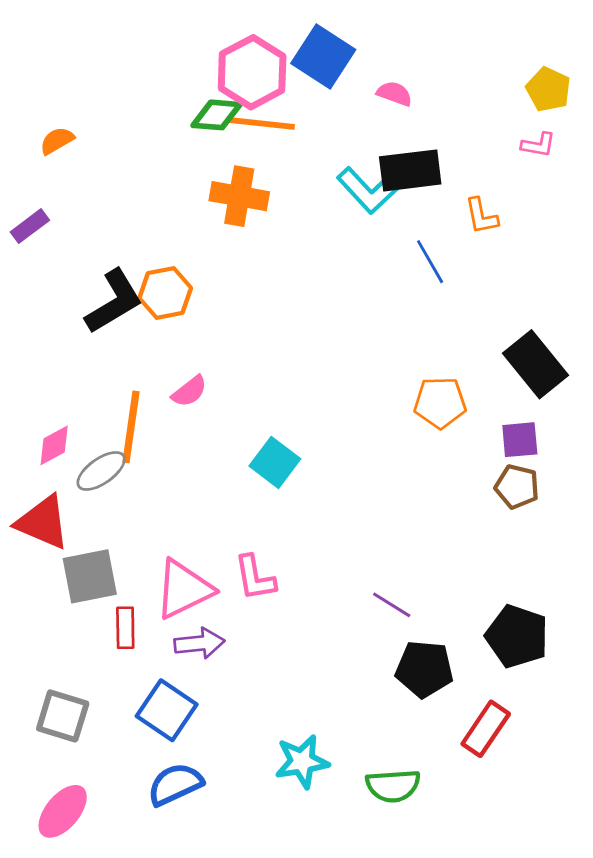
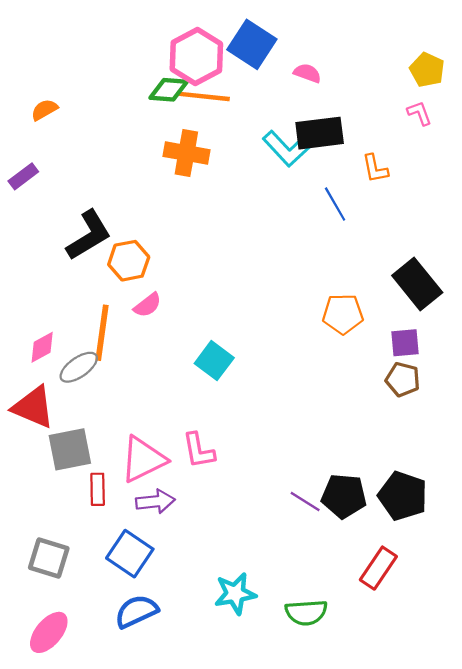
pink L-shape: (538, 145) -> (419, 113), turned -120
orange hexagon: (165, 293) -> (129, 261), moved
purple line: (392, 605) -> (305, 501), moved
black pentagon: (424, 669) -> (344, 496), moved

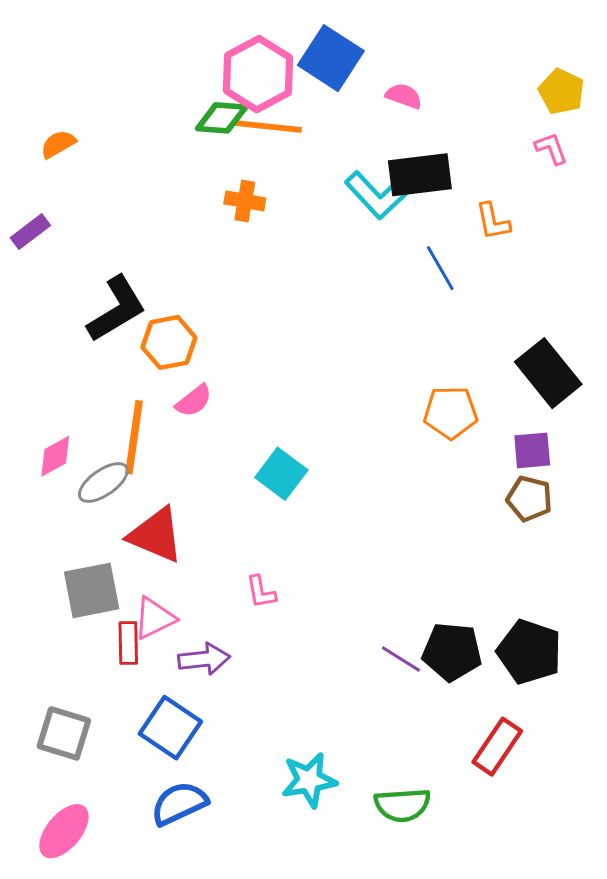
orange cross: (186, 153) -> (245, 201), size x0.7
red triangle: (33, 407) -> (156, 535), moved
pink L-shape: (199, 450) -> (261, 592), size x0.7
pink triangle: (143, 459) -> (154, 618), moved, size x0.7

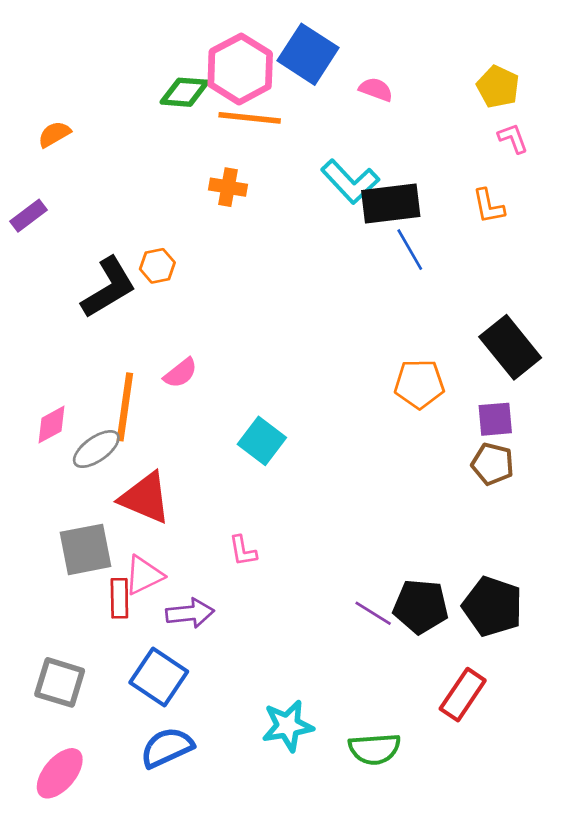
yellow pentagon: (561, 92) -> (498, 87), moved
green diamond: (222, 118) -> (185, 92), moved
black rectangle: (420, 175) -> (391, 203), moved
orange L-shape: (493, 221) -> (488, 206), moved
orange hexagon: (169, 342) -> (157, 266), moved, size x0.7

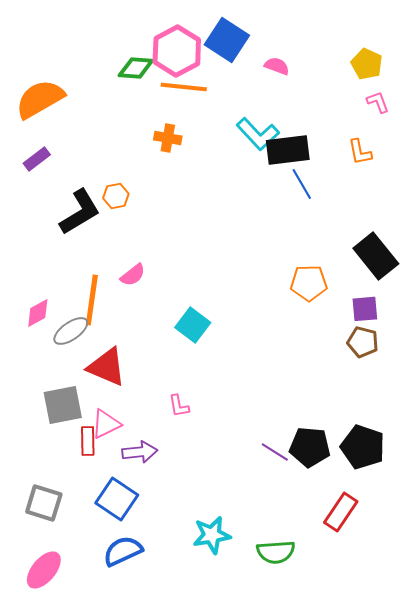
orange semicircle: (54, 134) -> (40, 99), size x2.0
purple rectangle: (28, 216) -> (37, 159), moved

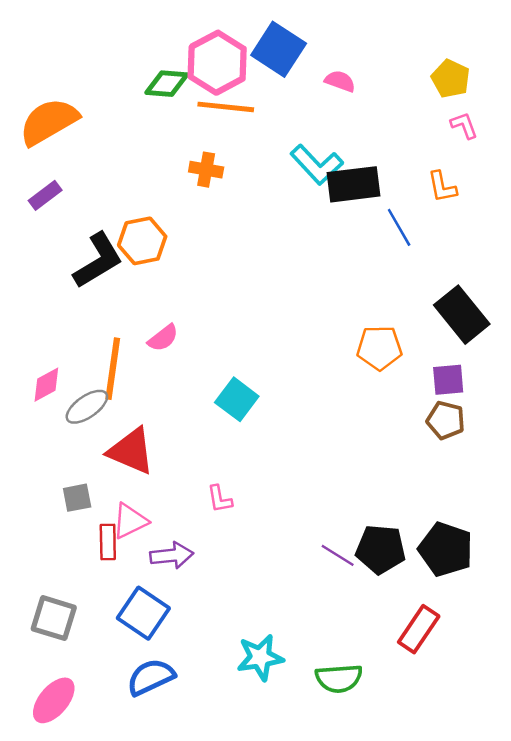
blue line: (302, 184) -> (399, 227), moved
orange hexagon: (116, 196) -> (142, 241), size x1.5
gray square: (63, 405) -> (77, 498), size x0.6

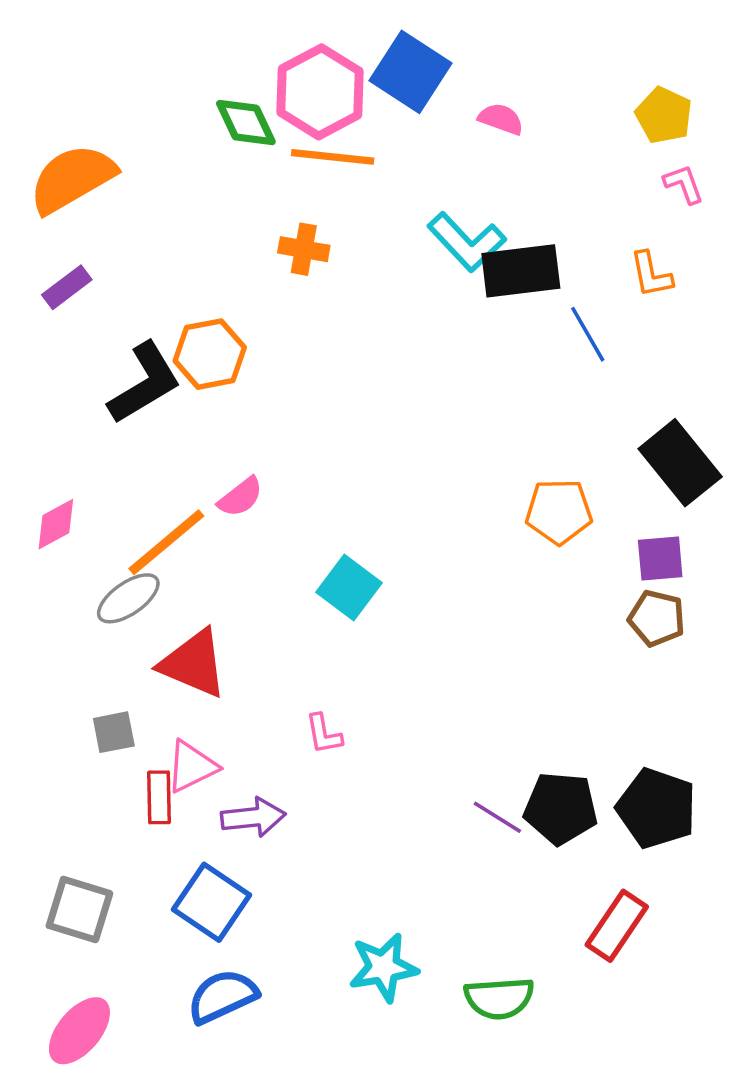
green diamond: (167, 84) -> (246, 123), turned 60
orange line: (113, 369) -> (166, 542), turned 42
pink diamond: (46, 385) -> (56, 524), moved

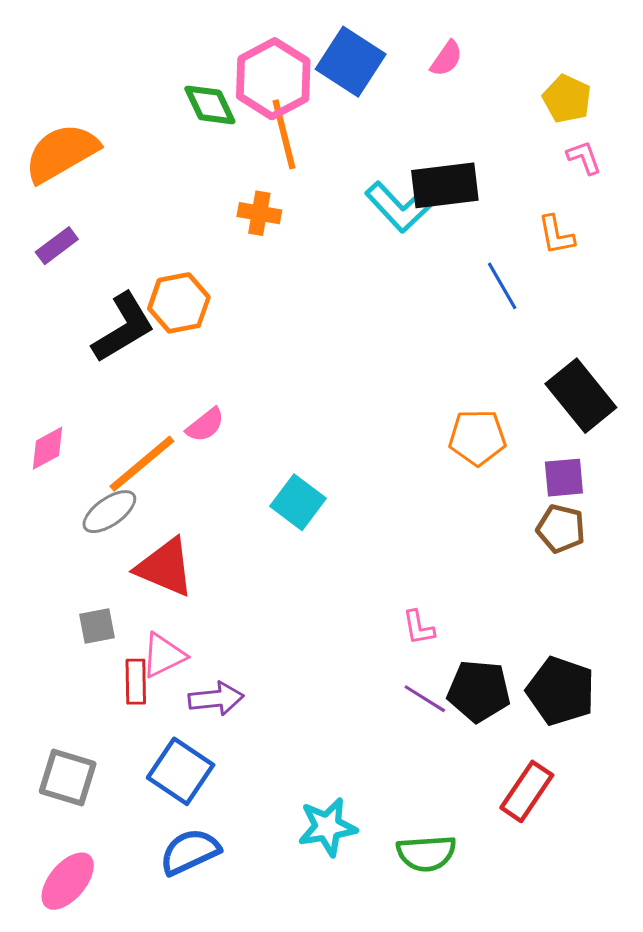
pink semicircle: (501, 119) -> (446, 59), moved, turned 105
orange line: (333, 157) -> (284, 134), turned 70
black rectangle: (521, 271) -> (445, 185), moved
pink L-shape: (324, 734) -> (419, 628), moved

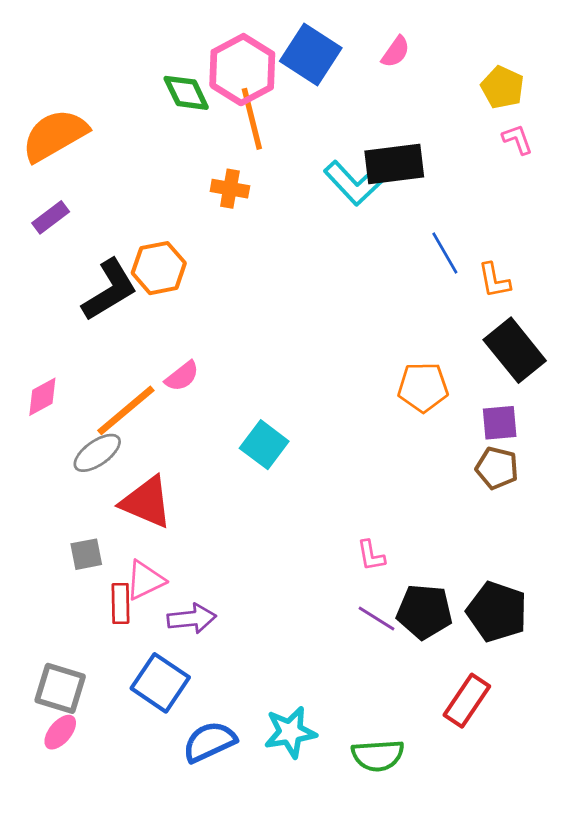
orange L-shape: (556, 235) -> (494, 280), moved
blue semicircle: (190, 852) -> (209, 742), moved
pink ellipse: (68, 881) -> (60, 732), moved, size x0.7

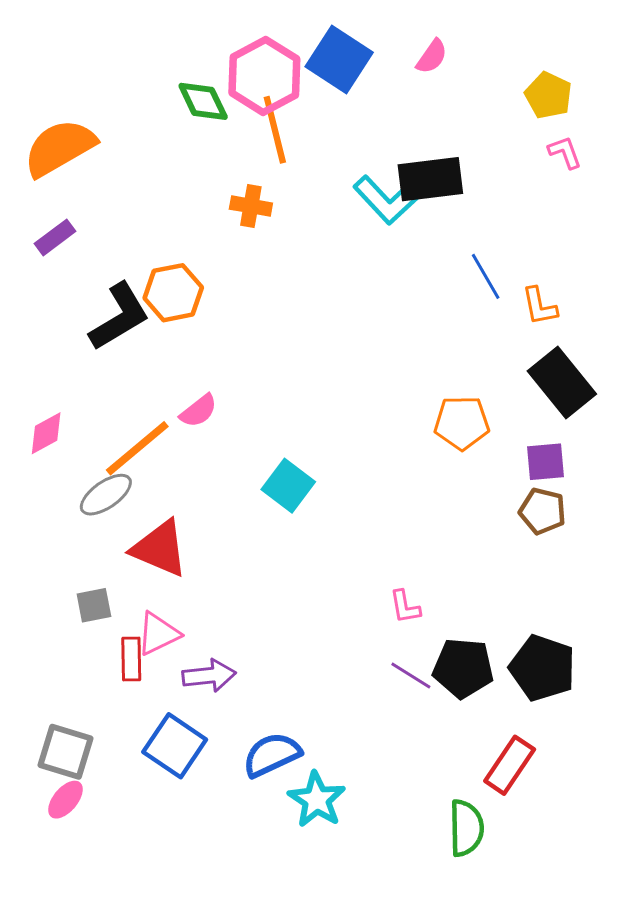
cyan star: (290, 732) -> (317, 800), turned -30
blue semicircle: (209, 742) -> (272, 755), moved
green semicircle: (378, 755) -> (466, 828), moved, turned -87

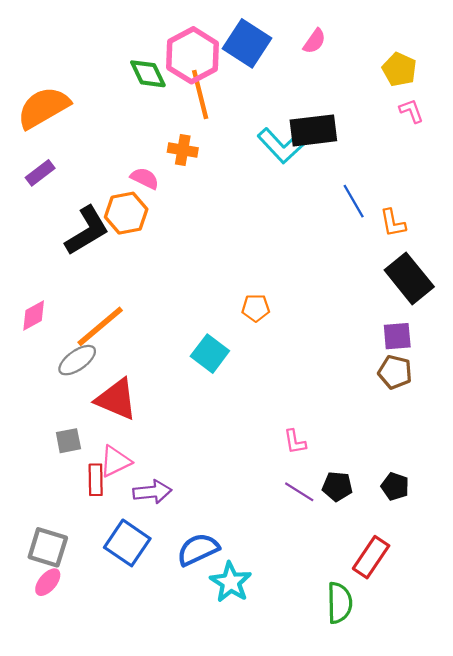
pink semicircle: (199, 411) -> (145, 178), moved, turned -116
orange pentagon: (462, 423) -> (256, 308), moved, size x0.7
black pentagon: (463, 668) -> (337, 486), size x0.7
black pentagon: (542, 668) -> (395, 486), size x0.6

